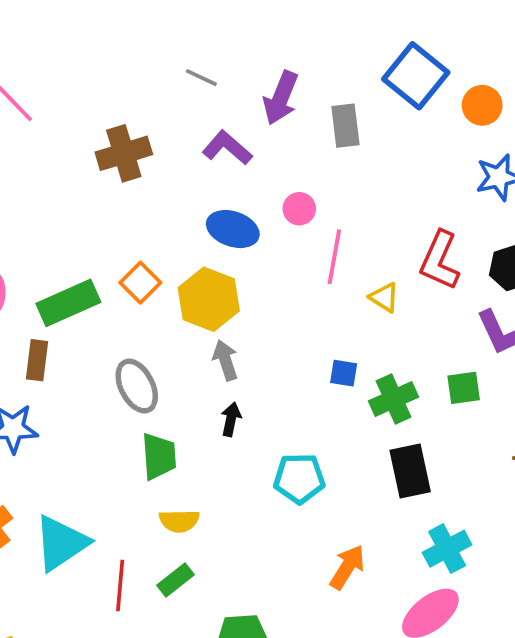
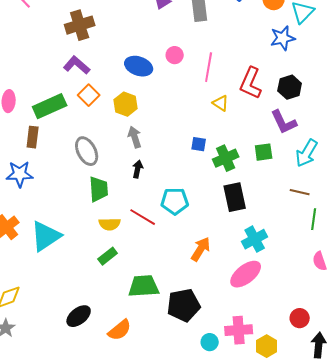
purple L-shape: (227, 148) -> (77, 65), moved
pink line: (334, 257) -> (209, 67), moved
yellow hexagon: (209, 299) -> (126, 104), size x0.7
red line: (120, 586) -> (143, 217), moved, turned -64

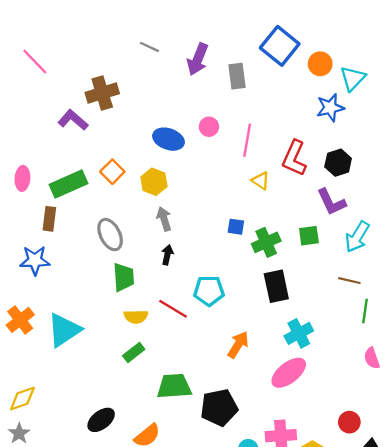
purple L-shape: (77, 65) -> (73, 120), moved

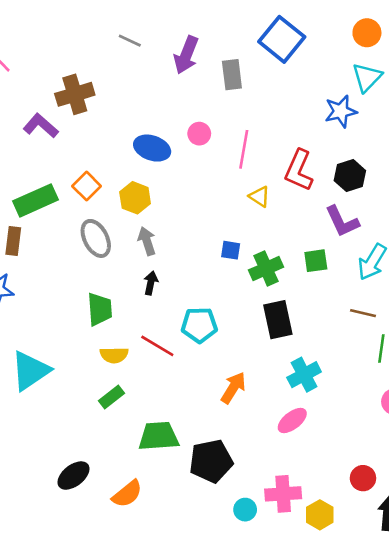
orange circle: (320, 64) -> (367, 33), moved
gray ellipse: (110, 235) -> (96, 238), moved
pink ellipse: (289, 373) -> (292, 420), size x0.7

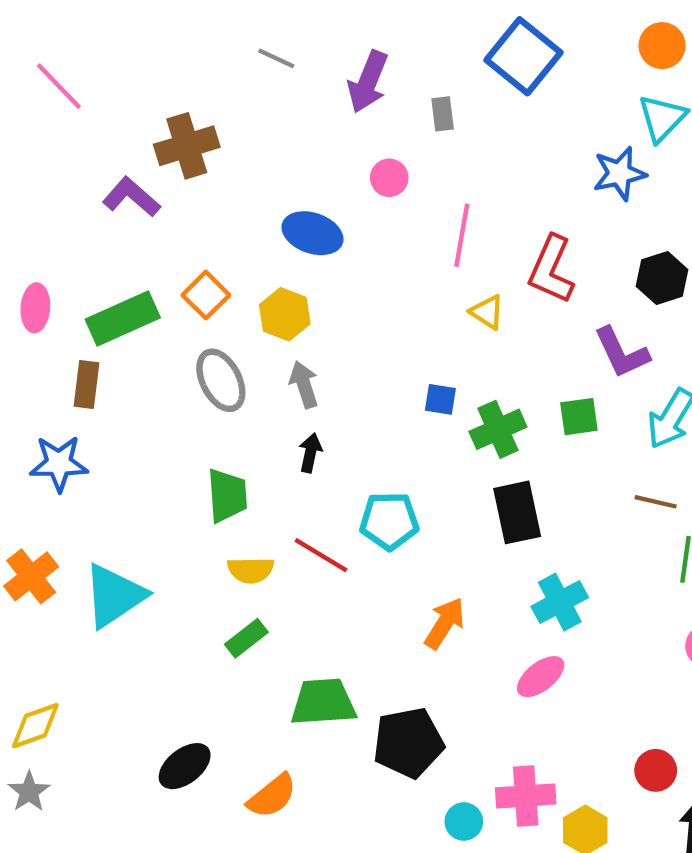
gray rectangle: (232, 75) -> (443, 114), size x0.7
pink circle: (199, 134) -> (389, 178), moved
black hexagon: (350, 176) -> (662, 278), moved

